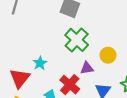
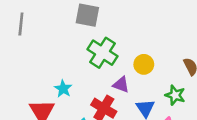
purple triangle: (87, 68) -> (121, 85), turned 40

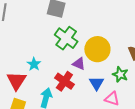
yellow circle: (144, 64) -> (97, 49), size x1.6

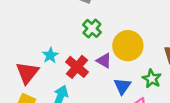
green cross: (66, 38) -> (92, 28), size x0.7
red cross: (64, 81) -> (77, 67), moved

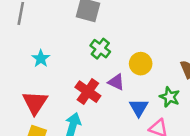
yellow circle: (128, 46) -> (141, 64), size x0.7
cyan star: (50, 55) -> (41, 59), moved

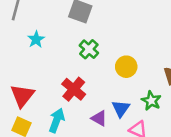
cyan star: (41, 59) -> (36, 39), moved
purple triangle: (116, 82) -> (99, 118), moved

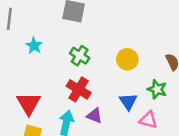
green cross: (89, 49) -> (80, 56), moved
purple triangle: (99, 118) -> (94, 116), moved

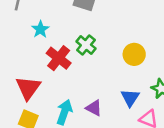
red cross: (79, 89) -> (59, 58), moved

